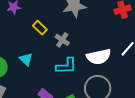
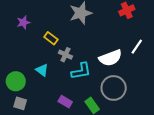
gray cross: (62, 40) -> (65, 55), moved

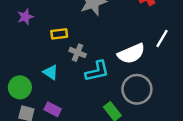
yellow rectangle: (51, 38) -> (59, 34), turned -40
purple rectangle: (65, 102) -> (53, 109), moved

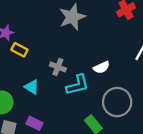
yellow rectangle: (59, 34) -> (19, 50), moved, turned 35
white semicircle: (131, 54) -> (101, 67), moved, size x0.6

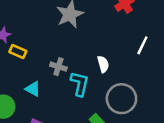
white semicircle: (101, 67) -> (103, 64), turned -77
cyan L-shape: (77, 85) -> (80, 84), turned -60

